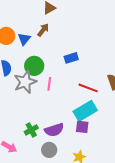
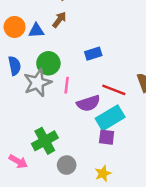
blue triangle: (24, 39) -> (36, 31), turned 48
green cross: (31, 130) -> (45, 141), size x1.5
purple semicircle: (54, 130) -> (88, 103), moved

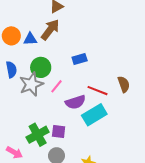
brown arrow: (59, 20) -> (50, 30), size x1.5
pink line: (67, 85) -> (56, 86), turned 32
purple square: (107, 137) -> (59, 132), moved

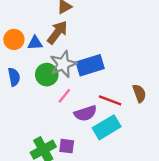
blue rectangle: (80, 59) -> (90, 65), size x1.6
gray star: (31, 84) -> (63, 64), moved

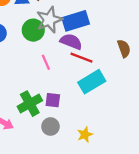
pink line: (64, 96) -> (46, 62), moved, turned -63
red line: (110, 100) -> (81, 58), moved
purple semicircle: (85, 113) -> (71, 42), moved, turned -140

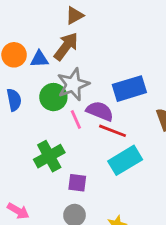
blue rectangle: (76, 21) -> (129, 89), moved
pink line: (46, 62) -> (76, 120), moved
green cross: (30, 104) -> (49, 156), moved

